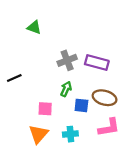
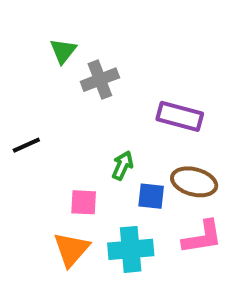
green triangle: (34, 27) -> (63, 51), turned 48
gray cross: (67, 60) -> (100, 80), moved
cyan cross: (70, 134) -> (131, 249), size x1.5

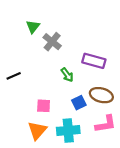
gray cross: (100, 80) -> (52, 42), turned -30
green arrow: (122, 166) -> (67, 75), moved, turned 120
blue square: (151, 196) -> (79, 103), turned -32

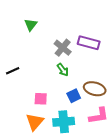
gray cross: (52, 42) -> (63, 48), moved
purple rectangle: (94, 61) -> (89, 43), moved

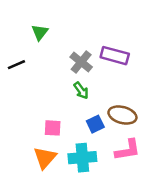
black line: (13, 71) -> (16, 65), moved

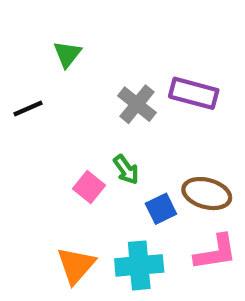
green arrow: (81, 90) -> (126, 170), moved
pink square: (53, 128) -> (89, 187), moved, turned 36

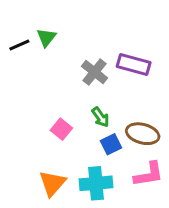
black line: (28, 109) -> (19, 45), moved
green arrow: (126, 170) -> (101, 117), moved

